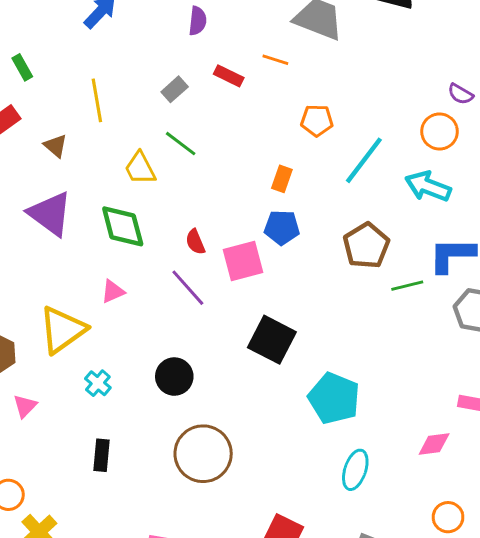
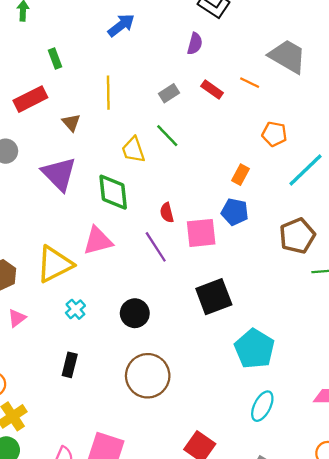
pink triangle: (113, 291) -> (98, 241), size x1.6
black square: (272, 340) -> (214, 297), turned 33

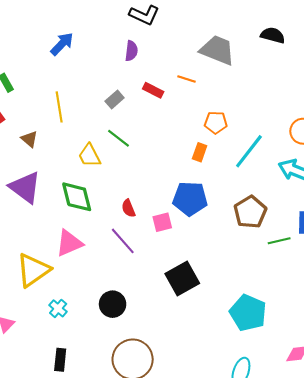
orange rectangle: (241, 175) -> (200, 152), moved
blue pentagon: (235, 212) -> (190, 199), size x1.4
pink square: (201, 233) -> (162, 222), size x0.7
cyan pentagon: (254, 349) -> (248, 313), moved

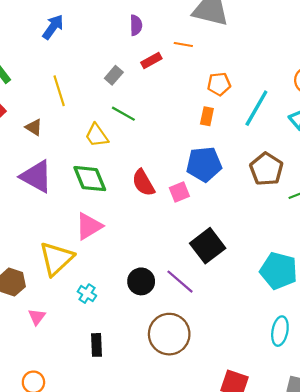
purple semicircle: (131, 51) -> (136, 25), moved
red rectangle: (153, 90) -> (151, 60), turned -48
red semicircle: (128, 208) -> (143, 183), size x1.5
purple line: (123, 241) -> (180, 282), moved

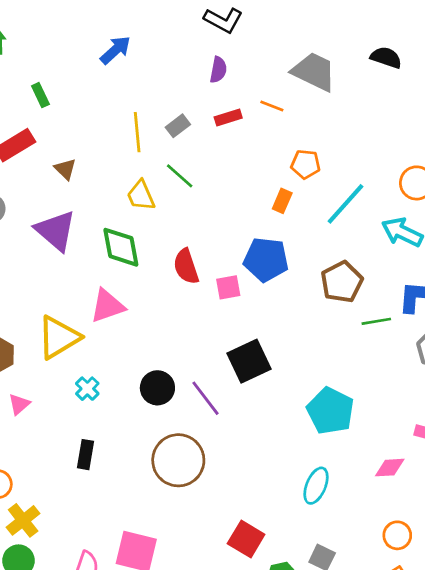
yellow line: (59, 91) -> (137, 132), moved

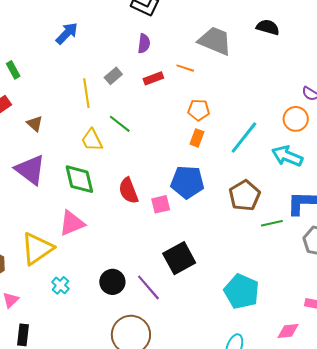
gray rectangle: (178, 126) -> (113, 76), moved
orange pentagon: (306, 164) -> (199, 110), moved
black rectangle: (86, 455) -> (23, 335), moved

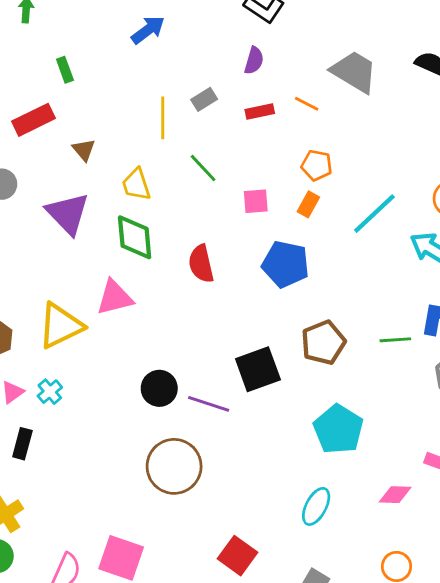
yellow trapezoid: (92, 140) -> (136, 184), moved
brown pentagon: (245, 195) -> (323, 343), moved
pink square: (161, 204) -> (256, 201), moved
cyan cross: (60, 285) -> (50, 392), moved
purple line: (148, 287) -> (209, 404), turned -40

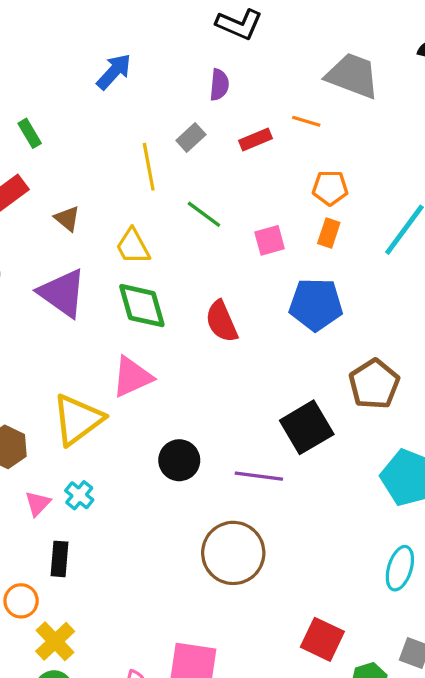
purple semicircle: (254, 60) -> (219, 85), moved
black circle: (159, 388) -> (179, 460), moved

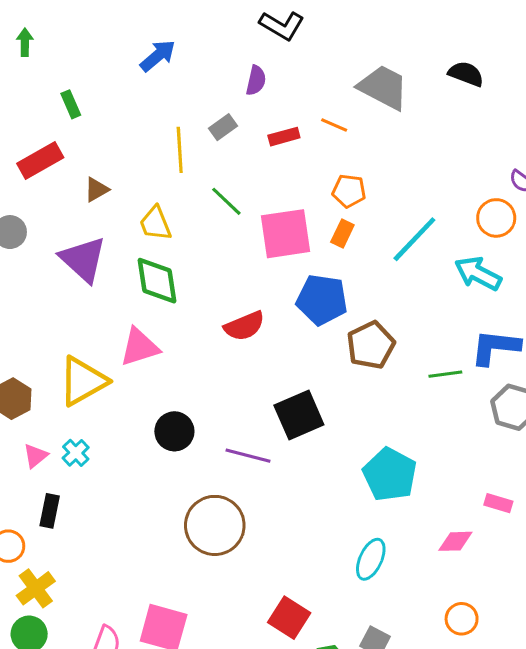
brown triangle: (67, 219) -> (96, 190), turned 44
pink square: (270, 240) -> (285, 234), size x1.8
red semicircle: (222, 321) -> (244, 326), moved, turned -96
brown pentagon: (374, 384) -> (371, 345), moved

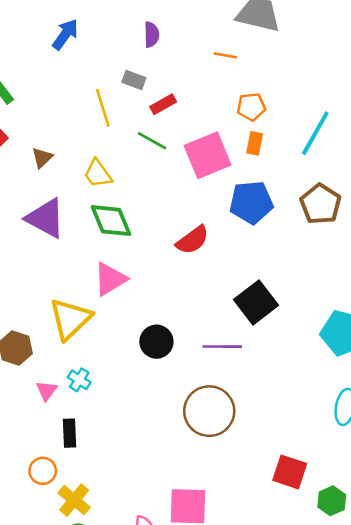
gray rectangle: (223, 127) -> (134, 80), turned 70
red rectangle: (284, 137) -> (163, 104), moved
brown pentagon: (371, 345) -> (321, 204), moved

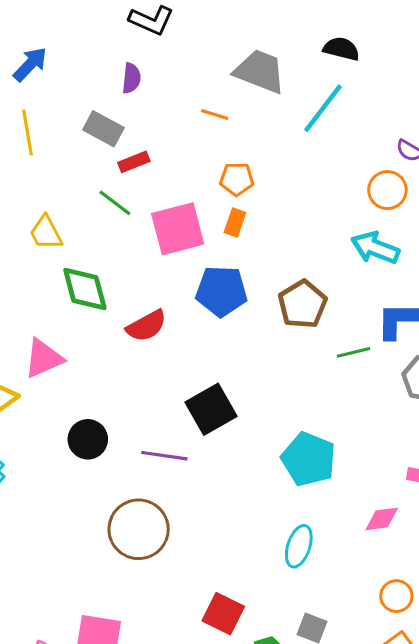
gray rectangle: (134, 80) -> (103, 129), size x1.4
yellow line: (103, 108) -> (28, 133), moved
cyan line: (315, 133) -> (323, 108), moved
green diamond: (111, 221) -> (85, 289), moved

